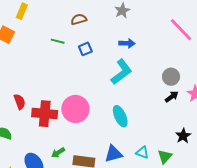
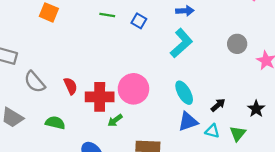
blue square: (85, 49) -> (139, 21), turned -32
black arrow: (172, 97) -> (218, 105), moved
green arrow: (58, 153) -> (115, 120), moved
blue triangle: (113, 154) -> (188, 122), moved

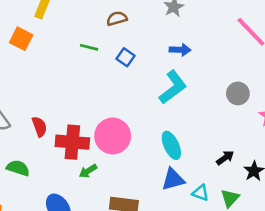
black arrow: (218, 105) -> (225, 158), moved

